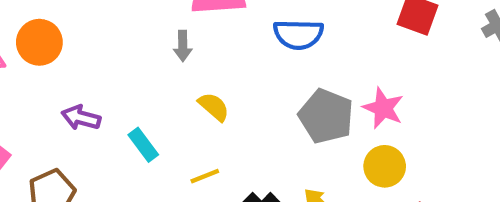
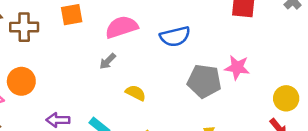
gray arrow: (183, 46) -> (108, 61), turned 60
yellow circle: (385, 166) -> (286, 98), moved

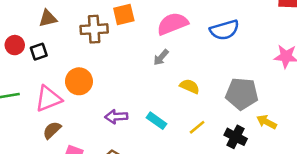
brown cross: (24, 27) -> (94, 29), moved
gray pentagon: (204, 81) -> (242, 94), moved

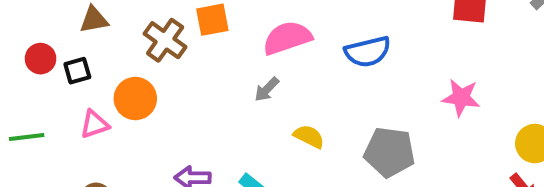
brown cross: (94, 29) -> (165, 40), turned 36
orange circle: (79, 81) -> (135, 98), moved
pink triangle: (48, 99) -> (94, 124), moved, size x0.7

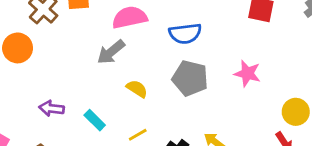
gray arrow: (267, 89) -> (111, 52), size x1.5
gray pentagon: (390, 152) -> (190, 78), moved

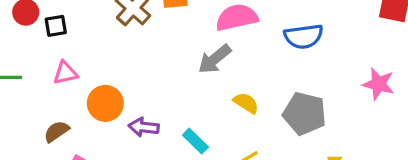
orange circle: (18, 48) -> (105, 103), moved
gray pentagon: (190, 78) -> (305, 113), moved

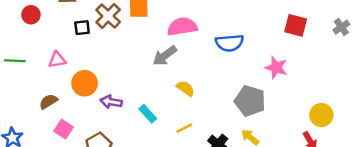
black square: (56, 26) -> (82, 28), moved
pink star: (379, 84) -> (276, 68), moved
gray pentagon: (305, 113) -> (250, 101), moved

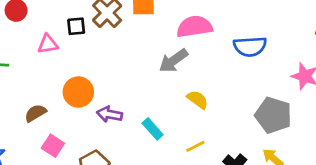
pink triangle: (57, 60) -> (48, 44), moved

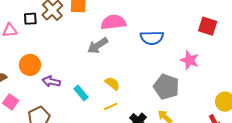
yellow semicircle: (198, 100) -> (112, 84), moved

